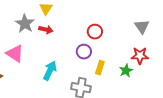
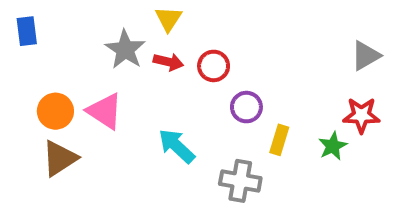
gray triangle: (142, 27) -> (366, 56), turned 35
red circle: (95, 32) -> (214, 66), moved
cyan arrow: (50, 71) -> (177, 146), turned -72

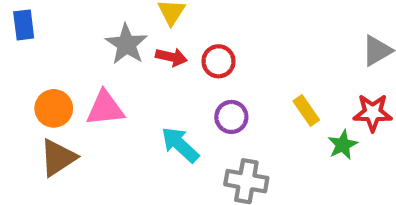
purple circle: (246, 107) -> (231, 117), moved
pink triangle: (105, 111) -> (105, 108), turned -39
yellow rectangle: (279, 140) -> (306, 111), moved, turned -52

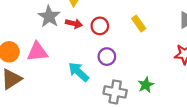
yellow rectangle: (306, 111) -> (139, 24), moved
green star: (343, 145) -> (146, 85), moved

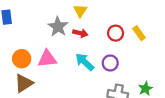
red circle: (100, 26) -> (116, 33), moved
cyan arrow: (79, 72) -> (85, 62), moved

